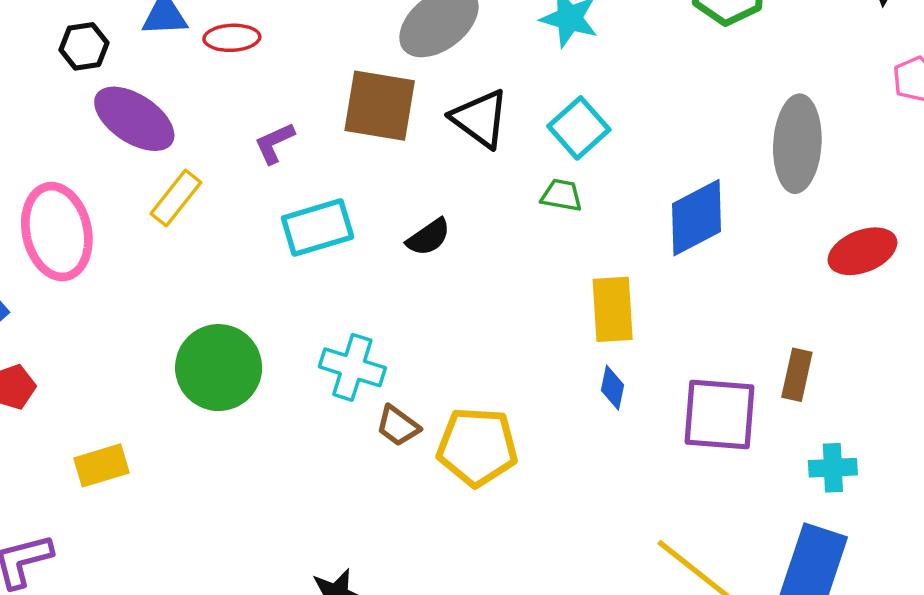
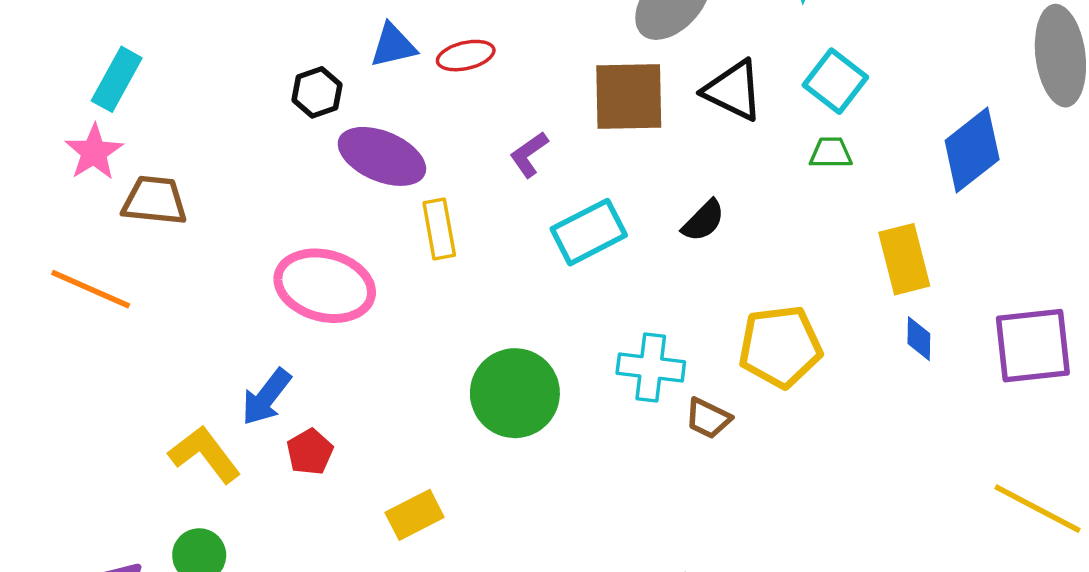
yellow rectangle: (176, 198) -> (439, 229), turned -38
pink ellipse: (57, 232) -> (325, 286), turned -52
yellow pentagon: (477, 447) -> (780, 347), moved

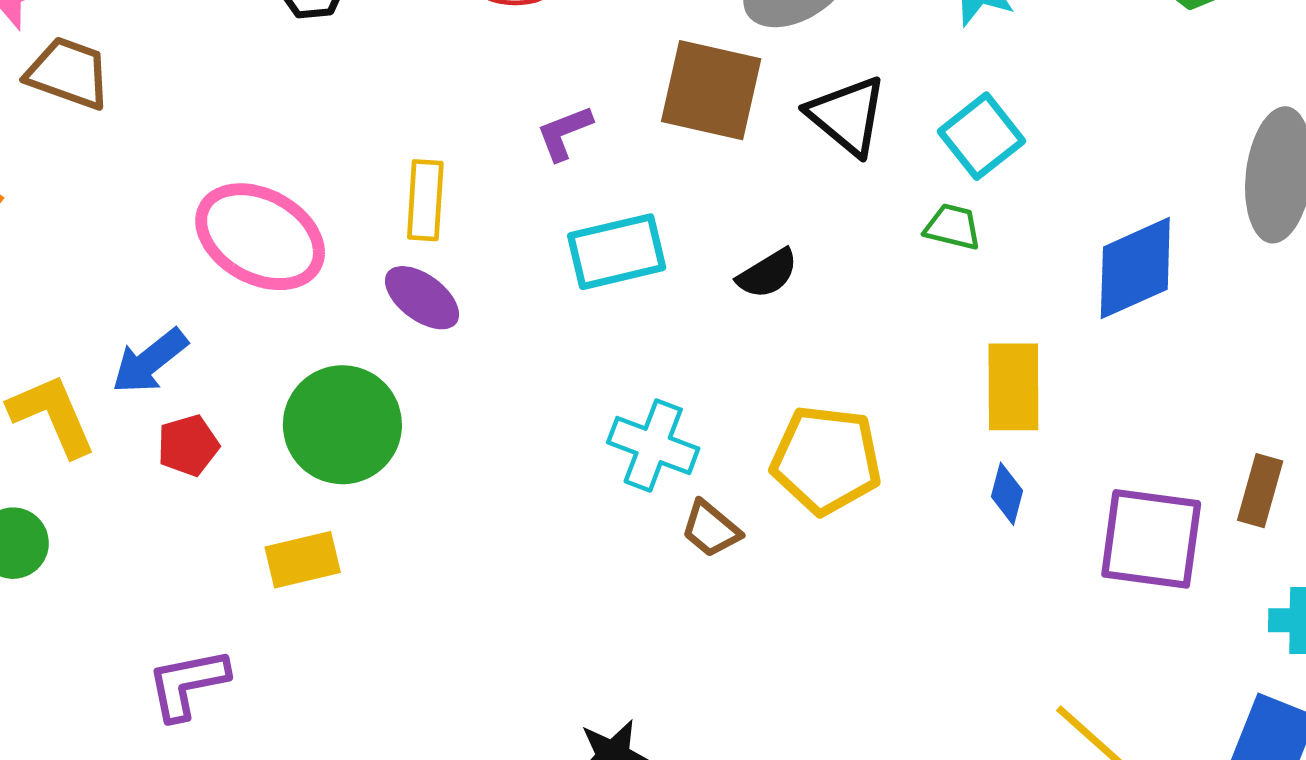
purple ellipse: (382, 156) -> (422, 298), moved, size x0.7
green circle: (515, 393) -> (342, 425), moved

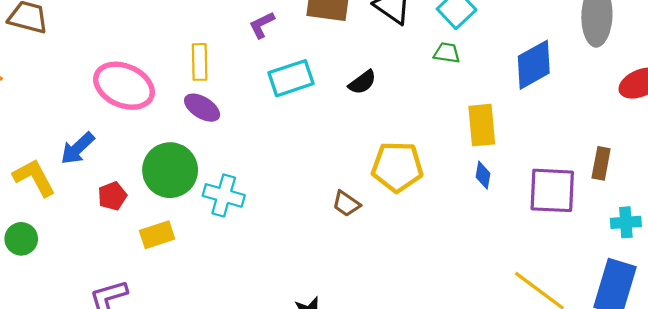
red pentagon: (188, 445) -> (112, 196), moved
cyan cross: (653, 445) -> (224, 195), moved

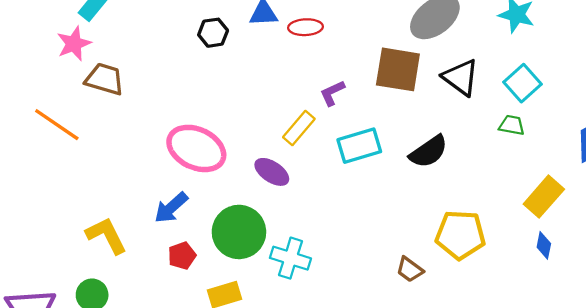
yellow rectangle: (200, 62) -> (299, 128), moved, turned 40
black semicircle: (362, 82) -> (429, 152), size x1.4
yellow rectangle: (482, 125) -> (544, 197), turned 45
blue arrow: (78, 148) -> (171, 208), moved

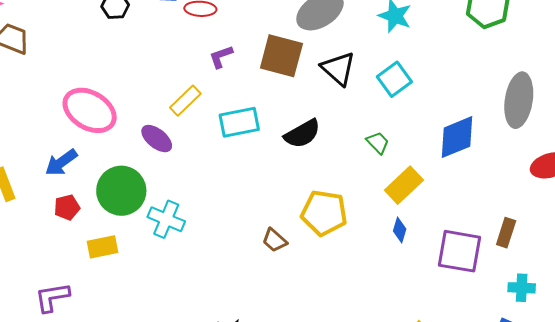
purple L-shape: (332, 93) -> (221, 57), moved
green trapezoid: (512, 125) -> (378, 143), moved, turned 30

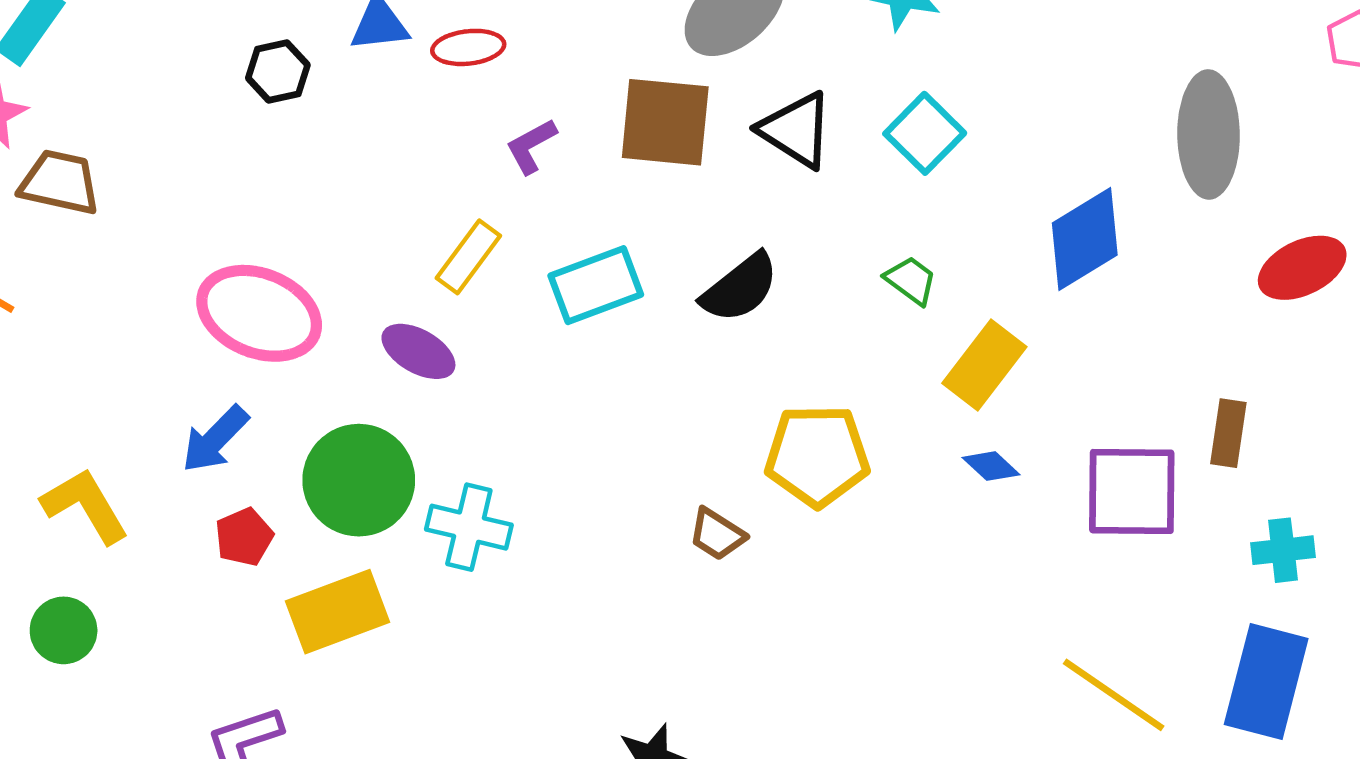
blue diamond: (400, 230) -> (991, 466), turned -55
yellow rectangle: (103, 247) -> (337, 612), size x1.4

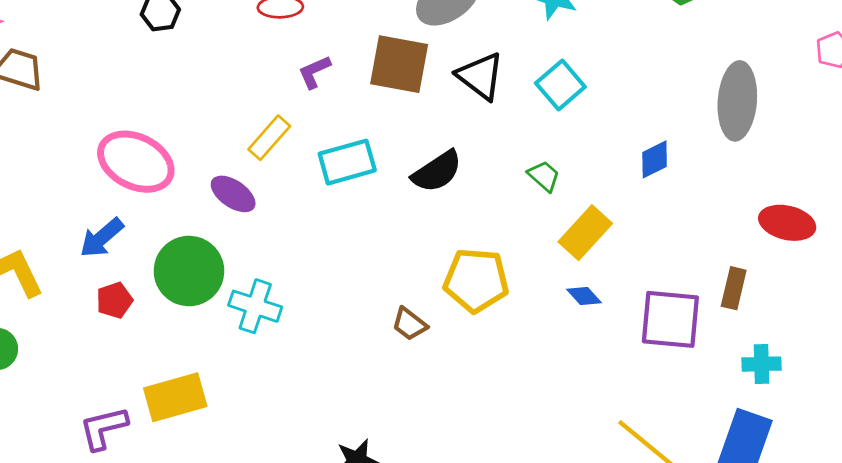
blue diamond: (1085, 239) -> (655, 159), size x0.6
red ellipse: (1302, 268) -> (787, 223), moved, turned 34
yellow rectangle: (337, 612) -> (175, 397), moved

